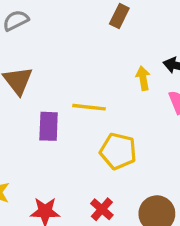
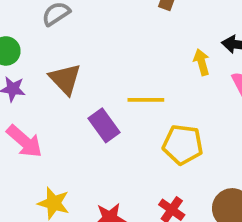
purple rectangle: (49, 126) -> (104, 125), turned -32

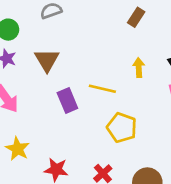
yellow arrow: (202, 62) -> (139, 68), moved

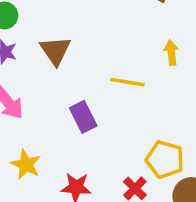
purple rectangle: (67, 100) -> (83, 117), moved
yellow pentagon: (122, 128) -> (165, 160), moved

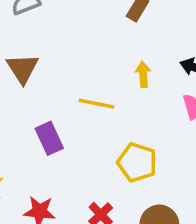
yellow pentagon: (165, 160) -> (137, 162), moved

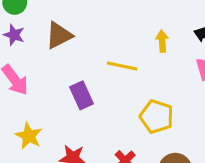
brown triangle: (22, 68) -> (59, 35), turned 36

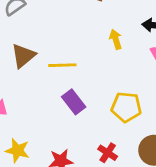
yellow line: (122, 66) -> (62, 65), moved
purple rectangle: (81, 95) -> (74, 102), moved

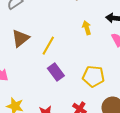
yellow line: (62, 65) -> (48, 46), turned -60

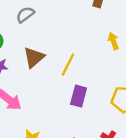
purple rectangle: (56, 72) -> (79, 96), turned 54

